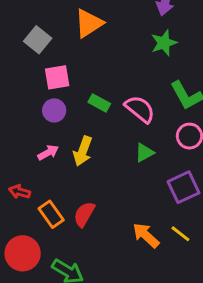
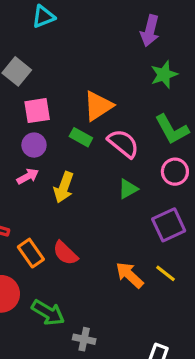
orange triangle: (89, 23) -> (98, 106), moved
green star: (164, 43) -> (164, 75), moved
pink arrow: (48, 153) -> (28, 176), moved
red semicircle: (84, 214) -> (65, 253), turned -76

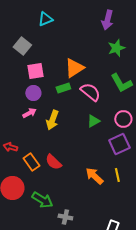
cyan triangle: (43, 17) -> (45, 19), moved
green rectangle: (81, 137) -> (63, 88), turned -48
pink circle: (175, 172) -> (123, 119), moved
yellow line: (166, 273) -> (117, 175), turned 40

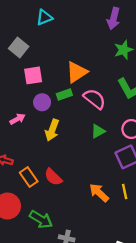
purple circle: (33, 93) -> (42, 102), moved
pink arrow: (29, 113) -> (18, 119), moved

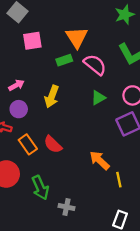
orange triangle: (77, 72) -> (77, 37), turned -30
purple circle: (42, 102) -> (19, 109), moved
yellow line: (125, 192) -> (119, 180), moved
green arrow: (41, 219) -> (40, 188), turned 35

